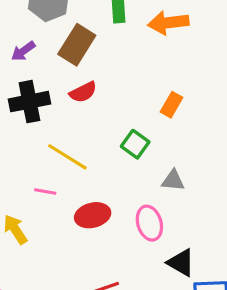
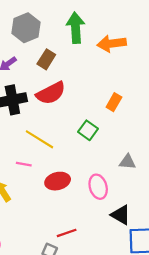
brown rectangle: (77, 45) -> (46, 59), size x0.7
red semicircle: (83, 92) -> (51, 93), size x1.5
gray triangle: (173, 180) -> (127, 162), moved

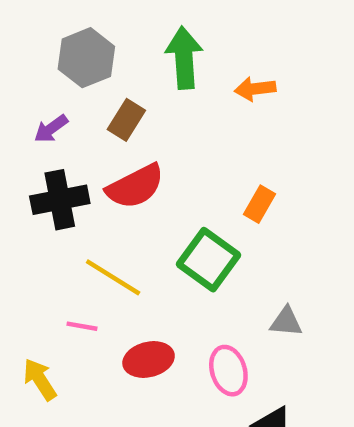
orange arrow: (112, 44) -> (255, 89), size x0.7
green square: (88, 130) -> (208, 260), size x1.5

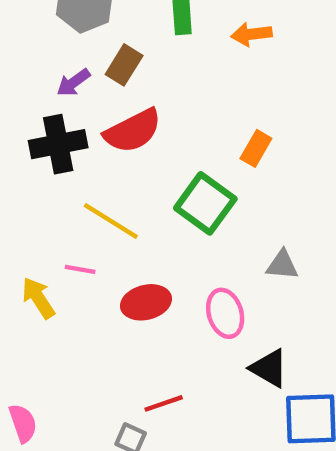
purple arrow: (51, 129) -> (73, 83), moved
yellow arrow: (40, 379) -> (38, 298), moved

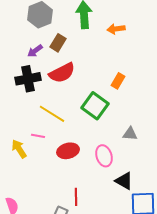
red line: (164, 403) -> (76, 197), turned -72

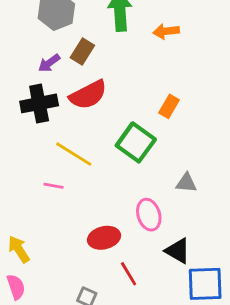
yellow arrow: (19, 149) -> (19, 249), moved
red ellipse: (68, 151) -> (104, 238), moved
red line: (76, 197) -> (129, 274), moved, turned -30

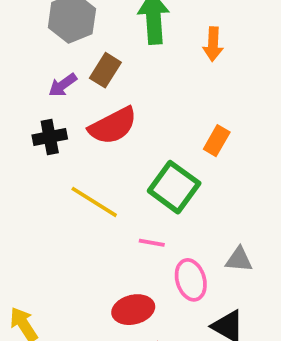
orange arrow: (166, 31) -> (213, 44), turned -80
black cross: (39, 103) -> (50, 137), size x0.7
gray triangle: (186, 183) -> (239, 259), moved
pink line: (53, 186) -> (152, 243), moved

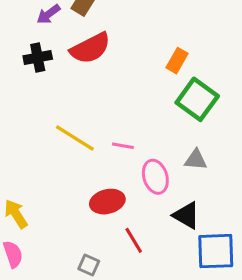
green square: (174, 187) -> (197, 99), moved
yellow line: (94, 202) -> (75, 138), moved

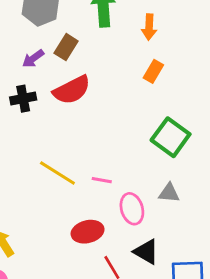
orange rectangle: (177, 61) -> (153, 71), moved
black triangle: (186, 215) -> (146, 252), moved

